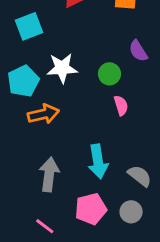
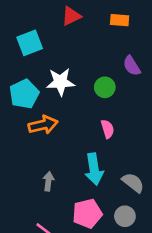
pink semicircle: (121, 105) -> (107, 129), moved
gray arrow: (49, 174) -> (48, 181), size x0.6

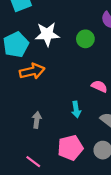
pink semicircle: (107, 129) -> (99, 86), moved, turned -49
cyan arrow: (94, 169) -> (76, 110), size x0.6

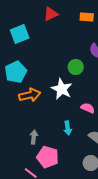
white star: (47, 34) -> (62, 89), moved, turned 30
pink pentagon: (70, 148) -> (48, 157), moved, turned 30

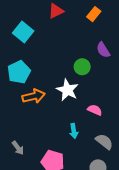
orange rectangle: (87, 17) -> (94, 14), turned -56
cyan square: (20, 34) -> (23, 32), turned -30
gray arrow: (34, 137) -> (18, 148), moved, turned 136

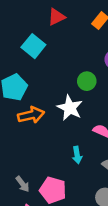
cyan square: (23, 32) -> (33, 46), moved
gray arrow: (18, 148) -> (23, 184), moved

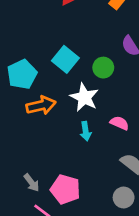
cyan square: (33, 46) -> (65, 59), moved
cyan arrow: (77, 155) -> (86, 131), moved

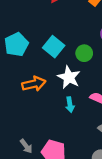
cyan pentagon: (22, 74) -> (16, 44), moved

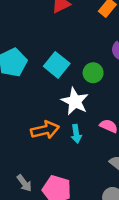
orange arrow: (34, 84) -> (45, 130), moved

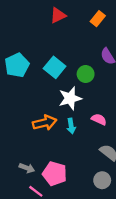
white star: (75, 101) -> (70, 98), turned 30
gray arrow: (24, 183) -> (27, 168), turned -32

